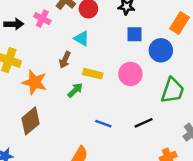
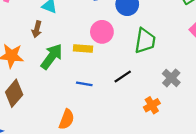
yellow rectangle: (93, 74) -> (83, 49), moved
green arrow: (75, 90) -> (52, 57), size x1.6

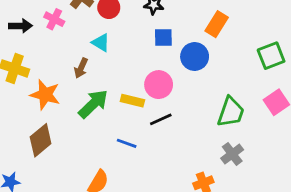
green trapezoid: (145, 41) -> (231, 112), moved
black line: (123, 77) -> (161, 119), moved

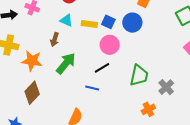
blue square: (163, 37) -> (108, 22), moved, turned 32
yellow rectangle: (132, 101) -> (89, 24), moved
green trapezoid: (231, 112) -> (139, 75), moved
black line: (161, 119) -> (102, 68), moved

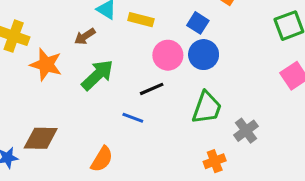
blue square: (108, 22) -> (198, 23), moved
blue circle: (132, 23) -> (204, 55), moved
brown arrow: (55, 39) -> (85, 36), turned 32
brown diamond: (32, 93) -> (41, 138), moved, turned 40

